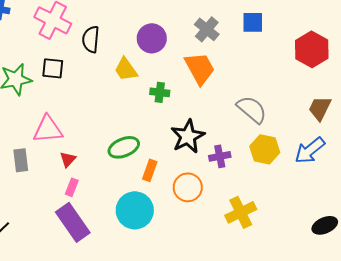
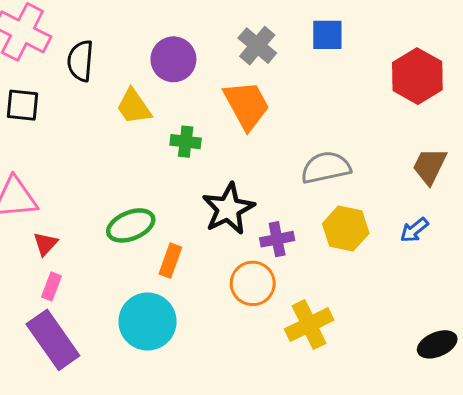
gray semicircle: (252, 109) -> (326, 168), turned -52
blue arrow: (310, 150) -> (414, 230), size x0.6
orange circle: (188, 187) -> (253, 283), moved

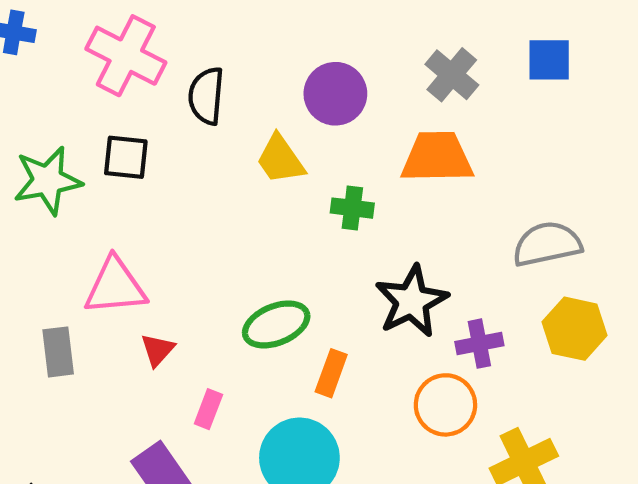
orange trapezoid: (247, 105) -> (437, 157), turned -62
pink rectangle: (51, 286) -> (208, 409), moved

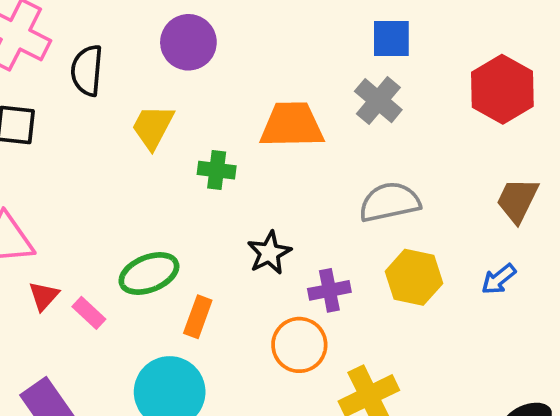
gray cross: (452, 75) -> (378, 101), moved
purple circle: (335, 94) -> (188, 42), moved
yellow trapezoid: (280, 159) -> (153, 127), turned 63
black star: (412, 301) -> (269, 253), size x0.7
pink rectangle: (208, 409) -> (89, 313), moved, turned -68

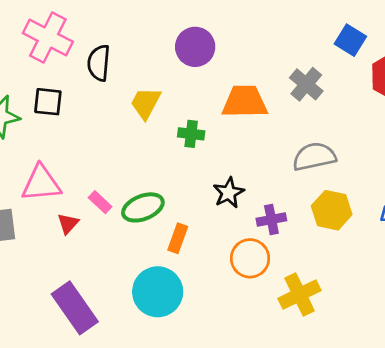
blue square: (391, 39) -> (350, 40), moved, turned 32
purple circle: (188, 42) -> (195, 47), moved
pink rectangle: (89, 313) -> (100, 202), moved

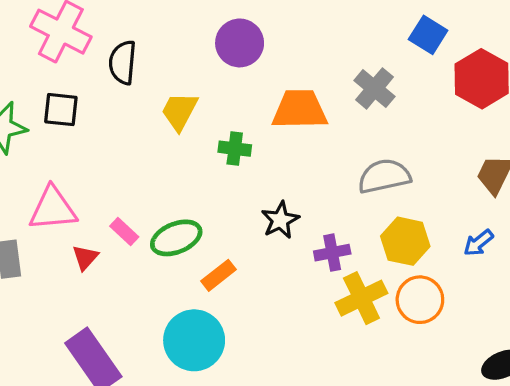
orange rectangle: (178, 238) -> (218, 275), turned 32
orange circle: (250, 258) -> (420, 300), moved
yellow cross: (300, 294) -> (361, 298), moved

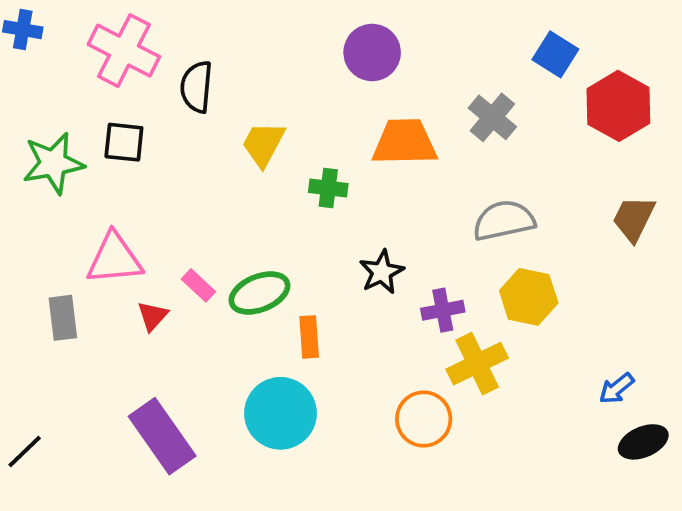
purple circle: (240, 43) -> (372, 52), moved
blue arrow: (478, 243) -> (616, 388), moved
orange rectangle: (218, 275) -> (309, 337), turned -56
orange circle: (420, 300) -> (424, 419), moved

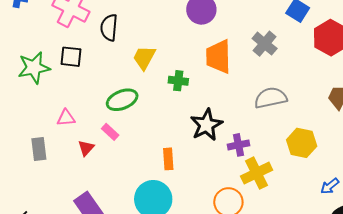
orange trapezoid: (405, 142) -> (218, 57), turned -90
pink triangle: (114, 259) -> (66, 118), size x0.6
black star: (382, 272) -> (206, 125), size x1.4
green ellipse: (259, 293) -> (122, 100), moved
yellow hexagon: (529, 297) -> (302, 143), moved

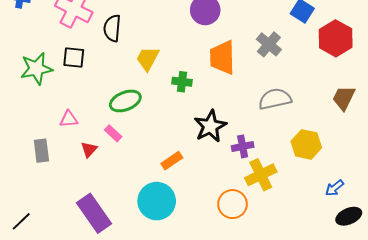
orange rectangle: (168, 159) -> (172, 161), turned 60

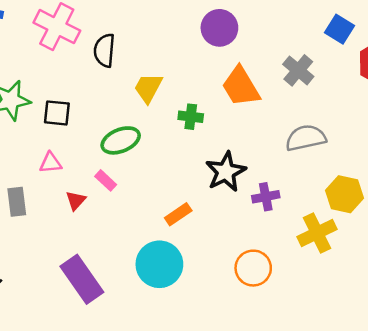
black square: (74, 58) -> (57, 113), moved
orange trapezoid: (222, 58) -> (241, 87), turned -30
yellow cross: (261, 175) -> (317, 233), moved

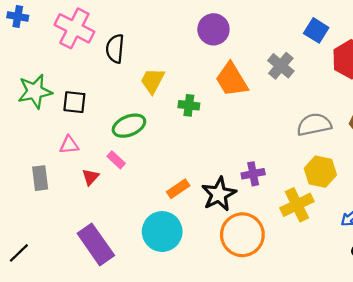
gray semicircle: (306, 138) -> (314, 125), moved
black star: (226, 172) -> (219, 194), moved
orange circle: (253, 268) -> (242, 235), size x1.4

